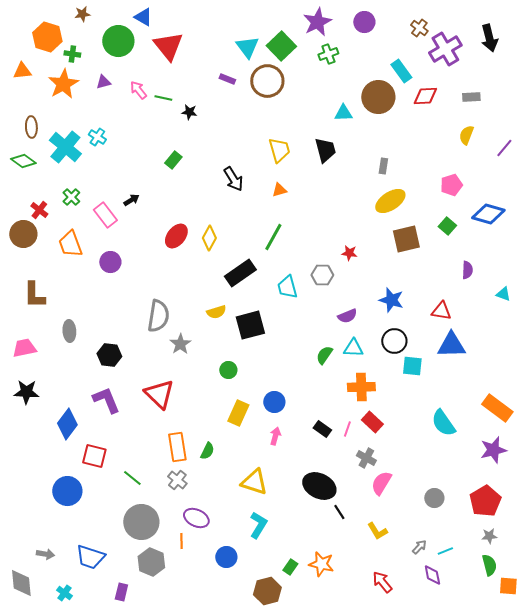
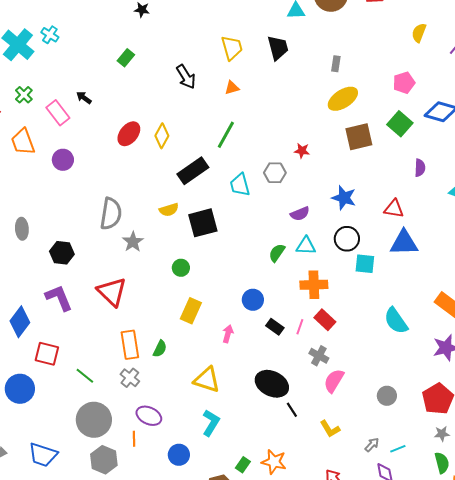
black arrow: (131, 200) -> (84, 98), turned -112
green square: (447, 226) -> (400, 124), size x1.4
blue circle: (274, 402) -> (253, 300), moved

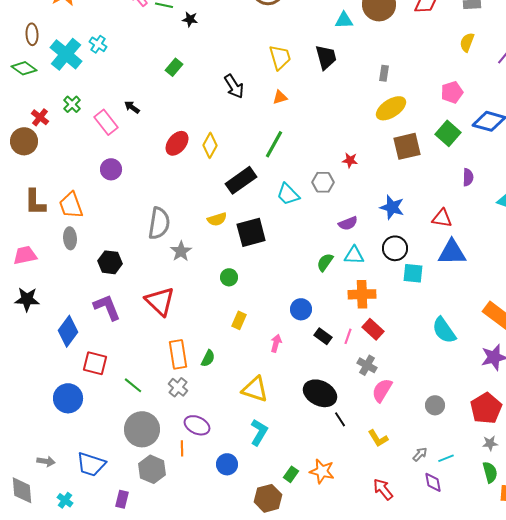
orange trapezoid: (23, 142) -> (71, 205), moved
cyan trapezoid: (240, 185) -> (288, 194), turned -30
yellow rectangle: (191, 311) -> (239, 320), size x0.7

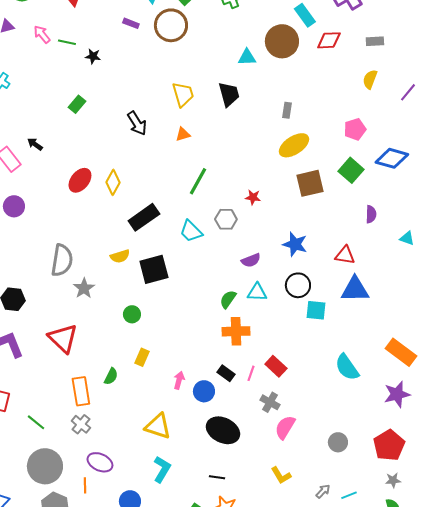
green line: (274, 144) -> (198, 181), moved
orange cross: (362, 294) -> (236, 331), moved
blue circle: (301, 309) -> (204, 391), moved
green semicircle: (208, 358) -> (111, 376), moved
black line: (340, 419) -> (217, 477), moved, turned -49

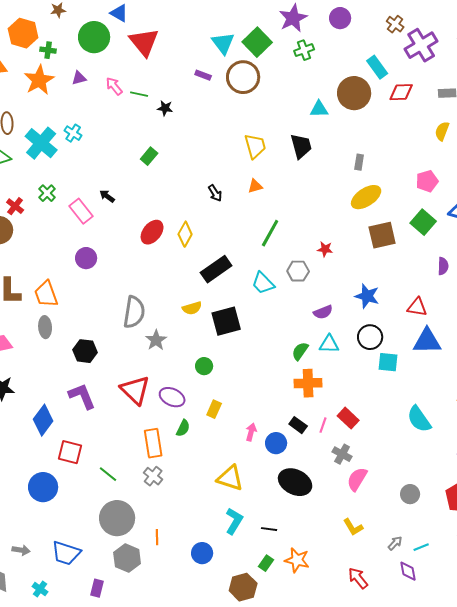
black arrow: (137, 123) -> (215, 193), moved, size x0.7
purple ellipse: (100, 462) -> (172, 397), moved
black line: (217, 477) -> (269, 529), moved

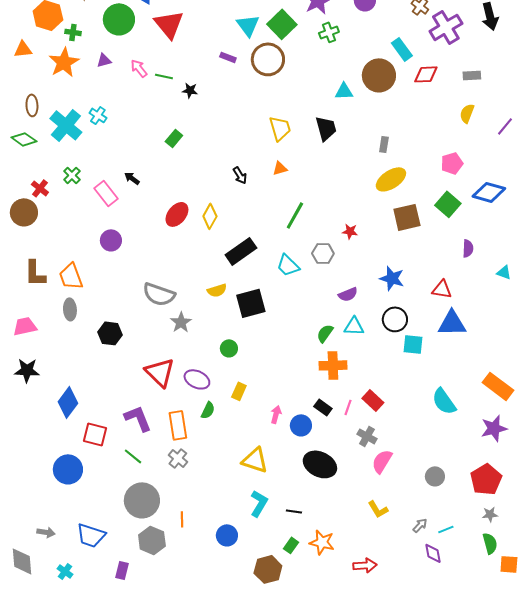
gray semicircle: (134, 312) -> (159, 294), turned 100
purple L-shape: (82, 396) -> (138, 418), moved
red arrow: (358, 578) -> (365, 565), moved, turned 125

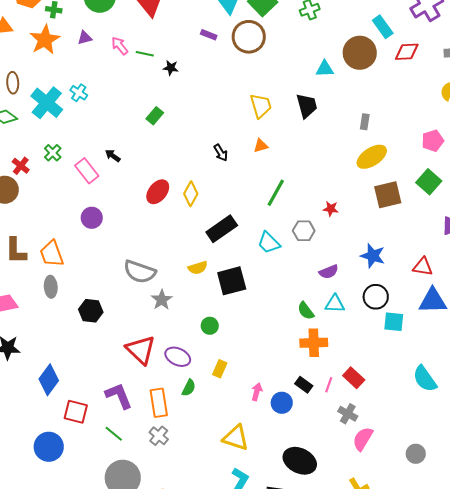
green semicircle: (325, 333) -> (306, 311), turned -72
black ellipse: (320, 464) -> (300, 461), moved

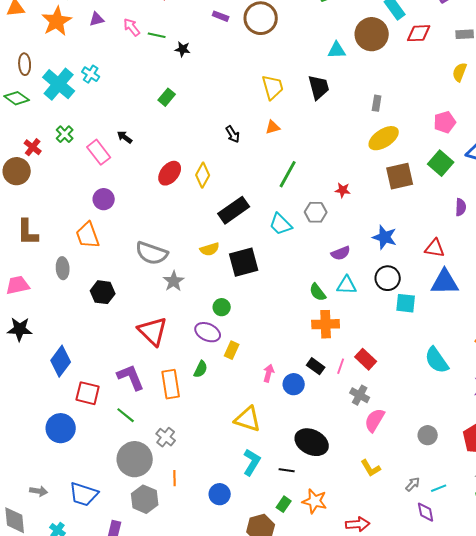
orange trapezoid: (52, 254) -> (88, 235), moved
purple ellipse: (178, 357) -> (208, 332), moved
gray cross: (159, 436) -> (166, 437), moved

